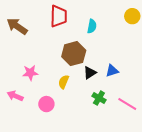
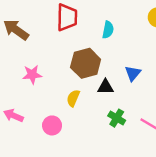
blue triangle: (112, 71) -> (133, 73), moved, turned -32
pink star: (30, 73) -> (32, 75), moved
black triangle: (90, 73) -> (105, 87), turned 32

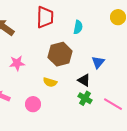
black triangle: (105, 87) -> (84, 80), moved, turned 32
yellow semicircle: (73, 98) -> (50, 82), turned -96

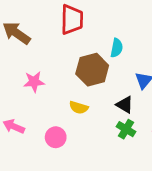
cyan semicircle: (78, 27) -> (117, 48), moved

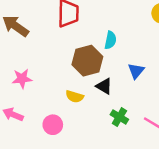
pink star: (34, 82) -> (22, 79), moved
black triangle: (125, 105) -> (104, 86), moved

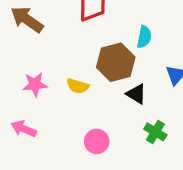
yellow semicircle: (75, 97) -> (78, 86), moved
pink circle: (53, 125) -> (97, 141), moved

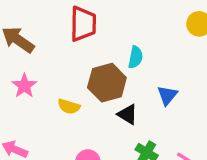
pink star: (35, 84) -> (24, 86), moved, turned -30

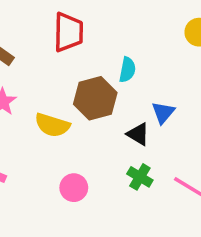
yellow semicircle: (69, 106) -> (52, 125), size x1.4
black triangle: (128, 114) -> (138, 134), moved

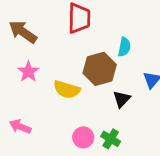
black triangle: (138, 134) -> (122, 99), moved, turned 42
green cross: (140, 177) -> (111, 139), moved

